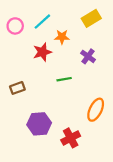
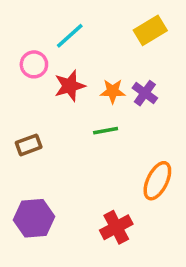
pink circle: (15, 26) -> (34, 64), moved
orange star: (62, 37) -> (113, 91), moved
purple hexagon: (39, 124) -> (34, 218), moved

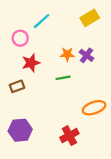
red star: (70, 86) -> (31, 63), moved
orange ellipse: (157, 181) -> (94, 108), turned 45

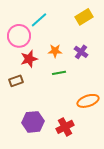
pink circle: (20, 38) -> (19, 36), size x1.5
orange star: (67, 54) -> (55, 51), moved
purple hexagon: (20, 130) -> (33, 122), moved

